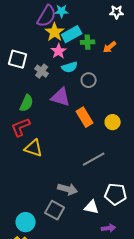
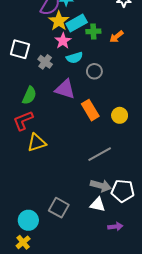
yellow triangle: (34, 148) -> (37, 143), turned -36
gray arrow: (68, 189) -> (101, 186), moved

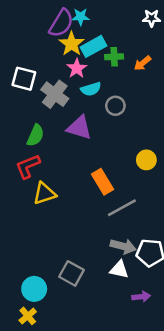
gray cross: (45, 62) -> (55, 94), size x1.5
orange rectangle: (90, 110) -> (103, 182), moved

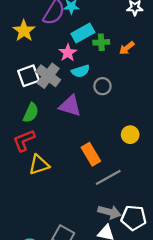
yellow star: (72, 44) -> (24, 31), moved
white square: (24, 79) -> (29, 76), moved, turned -35

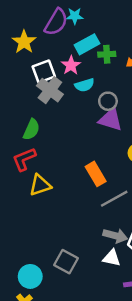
white square: (29, 76) -> (44, 72), moved
purple triangle: (70, 106) -> (110, 120), moved

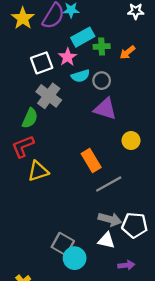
yellow star: (24, 42) -> (23, 18), moved
gray cross: (50, 90) -> (49, 96), moved
gray circle: (108, 101) -> (102, 81), moved
cyan circle: (30, 276) -> (75, 258), moved

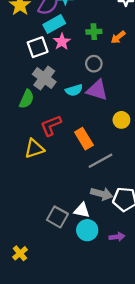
cyan rectangle: (83, 37) -> (54, 24), moved
cyan semicircle: (80, 76) -> (74, 90), moved
red L-shape: (23, 146) -> (51, 125), moved
white triangle: (106, 240) -> (82, 210), moved
cyan circle: (75, 258) -> (87, 230), moved

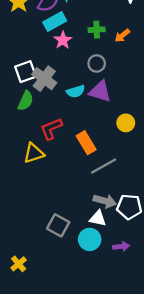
white square: (38, 47) -> (26, 72), moved
white triangle: (82, 210) -> (98, 218), moved

